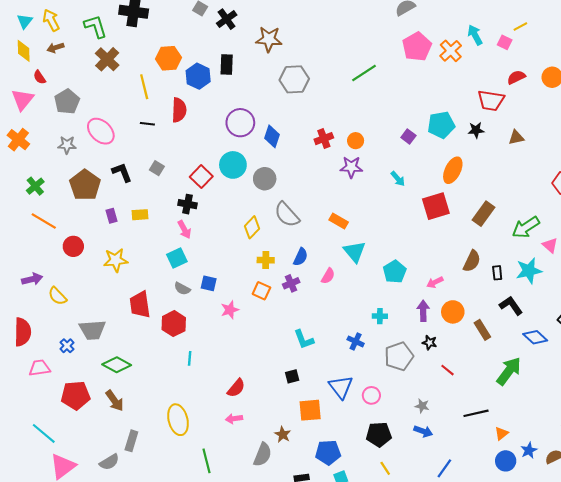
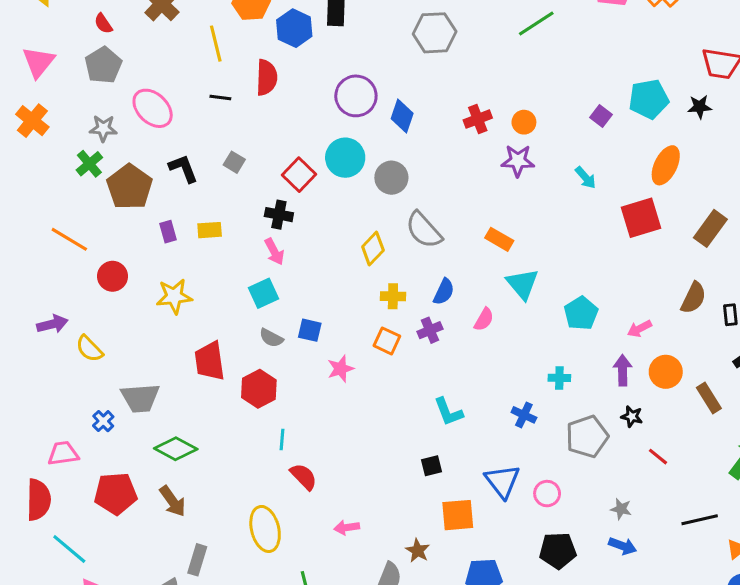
red semicircle: (40, 77) -> (103, 24), moved
green cross: (35, 186) -> (89, 164), moved
red semicircle: (23, 332) -> (39, 500), moved
red semicircle: (236, 388) -> (304, 477), moved, turned -84

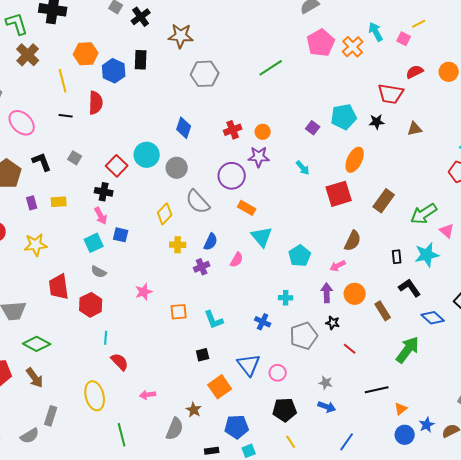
purple circle: (356, 96) -> (232, 176), moved
brown semicircle: (693, 298) -> (353, 241), moved
blue square: (310, 330) -> (121, 235), moved
orange square: (387, 341) -> (179, 312), moved, turned -30
orange square: (458, 515) -> (220, 387), turned -30

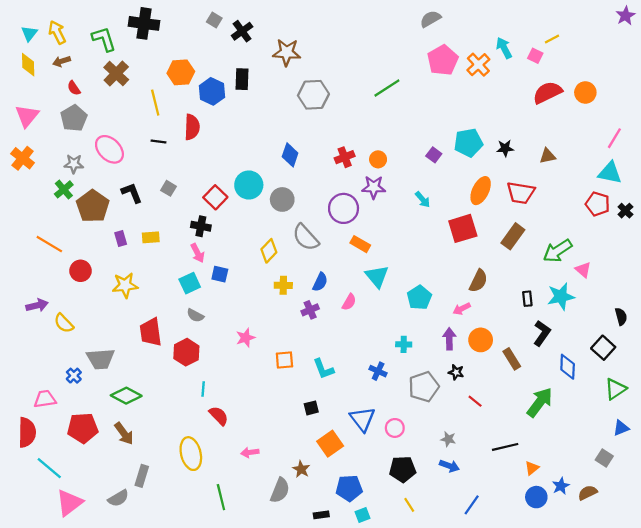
red semicircle: (415, 72) -> (547, 93), size x1.5
red trapezoid: (391, 94) -> (521, 193), moved
black L-shape: (410, 288) -> (542, 333), turned 70
blue diamond: (433, 318) -> (568, 367), turned 50

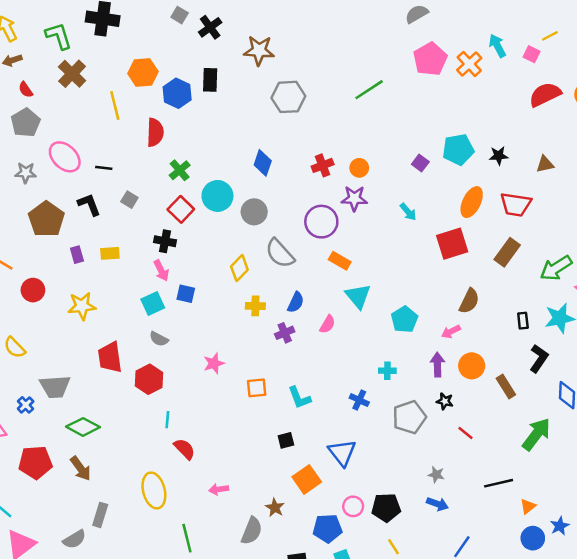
black line: (159, 142) -> (104, 168), moved
green cross: (64, 189) -> (180, 170), moved
pink circle: (395, 428) -> (353, 506), moved

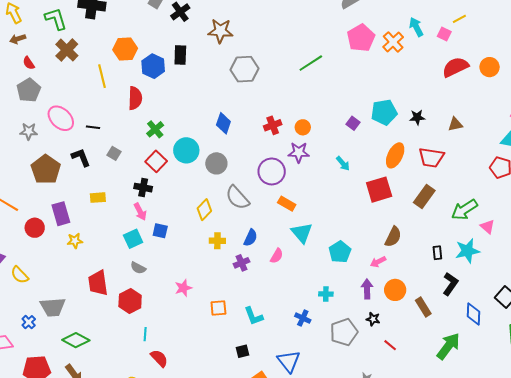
purple rectangle: (77, 255) -> (61, 214), moved, size x1.6
yellow star: (82, 306) -> (75, 241), size x0.7

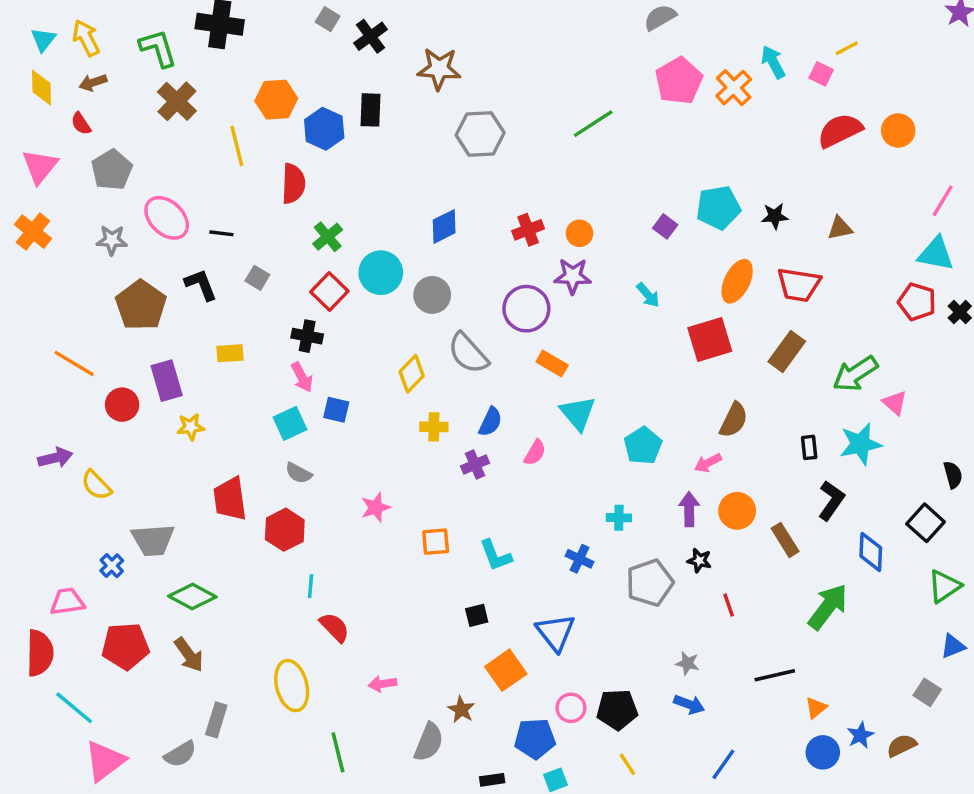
red semicircle: (29, 63) -> (81, 124), moved
blue diamond: (223, 123) -> (444, 226), turned 45
red line: (390, 345) -> (729, 605), turned 32

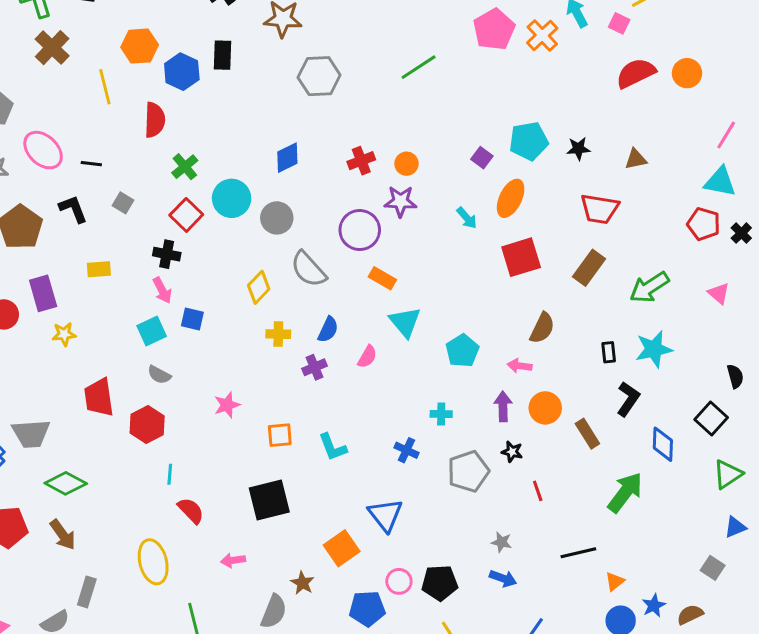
orange ellipse: (737, 281) -> (511, 198), moved
pink triangle: (895, 403) -> (719, 293), moved
pink arrow: (708, 463) -> (520, 366), turned 35
black square: (477, 615) -> (269, 500), moved, size x2.0

